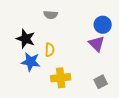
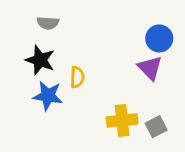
gray semicircle: (51, 15) -> (48, 23), moved
yellow cross: (61, 78) -> (122, 120), moved

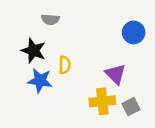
gray semicircle: (48, 23) -> (50, 19), moved
purple triangle: (150, 68) -> (115, 74), moved

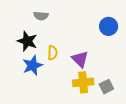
purple triangle: (115, 74) -> (80, 59), moved
blue star: (40, 81) -> (33, 65), turned -30

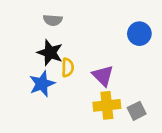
black star: (27, 41) -> (50, 53), moved

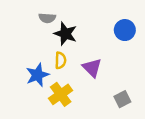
black star: (50, 53) -> (65, 34), moved
yellow cross: (107, 105) -> (61, 94), moved, turned -30

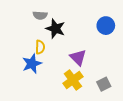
yellow semicircle: (61, 60) -> (40, 47), moved
yellow cross: (61, 94) -> (73, 80), moved

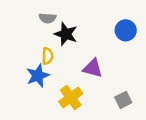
purple triangle: (78, 57) -> (93, 68), turned -30
yellow cross: (73, 80) -> (71, 98), moved

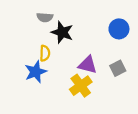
yellow cross: (71, 98) -> (81, 86), moved
gray square: (123, 100) -> (118, 68), moved

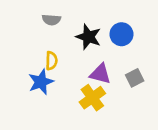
blue circle: (119, 29) -> (121, 34), moved
black star: (62, 32) -> (88, 37), moved

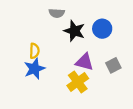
gray semicircle: (51, 20) -> (57, 13), moved
yellow semicircle: (51, 61) -> (34, 51), moved

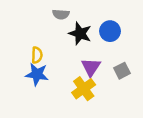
purple triangle: (84, 62) -> (91, 67), turned 48
blue star: (34, 69) -> (37, 74), turned 30

